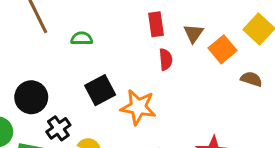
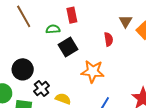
red rectangle: (156, 24) -> (72, 15), moved
black square: (100, 90) -> (68, 47), moved

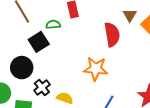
red semicircle: (109, 39) -> (112, 34), size x1.6
black square: (68, 47) -> (39, 42), moved

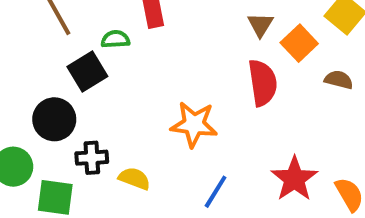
red semicircle: (112, 34) -> (263, 83), moved
black cross: (42, 87) -> (92, 158), turned 35

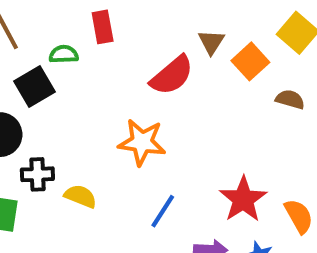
red semicircle: (263, 83) -> (172, 75), moved, turned 57

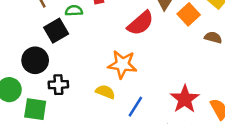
yellow semicircle: (80, 196) -> (105, 92), moved

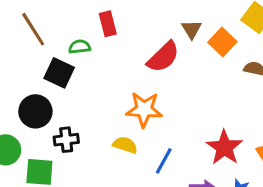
black square: (56, 31) -> (59, 73), turned -30

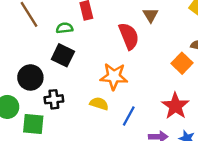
orange square: (222, 42) -> (182, 63), moved
red semicircle: (163, 57) -> (129, 36), turned -68
black square: (59, 73) -> (63, 55), moved

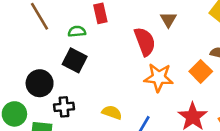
orange star: (114, 76) -> (159, 77), moved

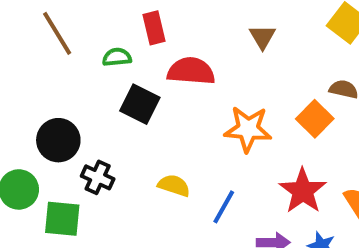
red semicircle: (145, 42) -> (191, 71), moved, turned -64
black square: (75, 60) -> (140, 104), moved
black cross: (64, 107) -> (98, 177), turned 30

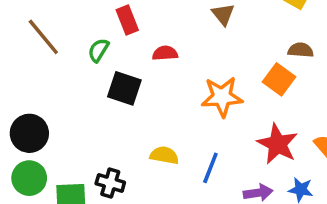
green semicircle: (117, 57) -> (98, 50), turned -45
red semicircle: (191, 71) -> (165, 53), size x0.6
black circle: (58, 140) -> (29, 133), moved
black cross: (98, 177) -> (110, 183), moved

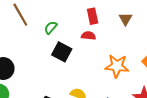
red rectangle: (127, 20) -> (93, 16), moved

